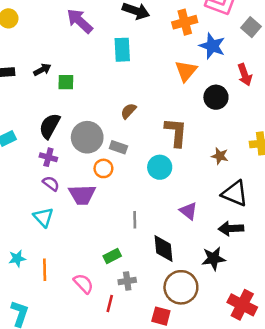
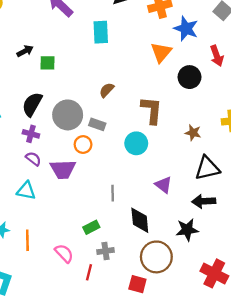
black triangle: (235, 193) -> (207, 168), turned -36
cyan triangle: (43, 217) -> (26, 191), turned -36

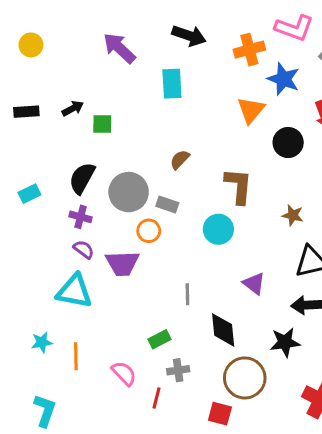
cyan triangle: (26, 191) -> (74, 291), size x1.4

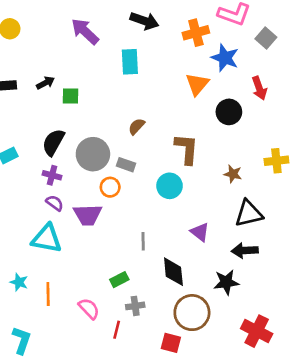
cyan star: (42, 342) -> (19, 282), turned 30

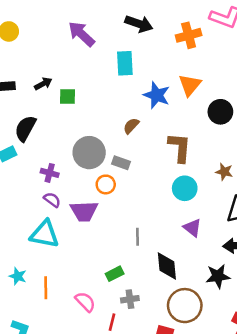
blue star: (225, 58) -> (157, 95), moved
black semicircle: (53, 142) -> (25, 128), moved
cyan circle: (170, 186) -> (185, 188), moved

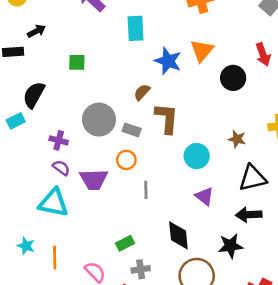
black arrow: (43, 84) -> (36, 31), moved
brown L-shape: (180, 147) -> (167, 118), moved
orange circle: (106, 184) -> (126, 160), moved
gray line: (138, 237) -> (146, 190), moved

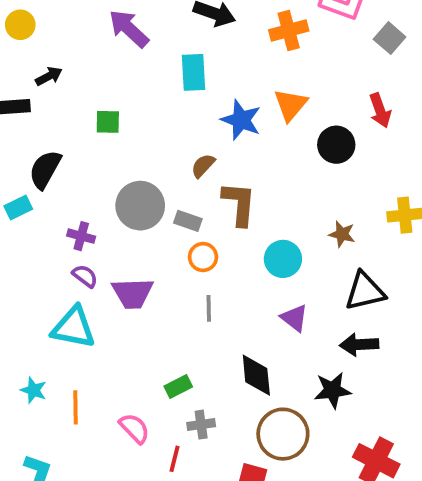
orange circle: (126, 160) -> (203, 257), moved

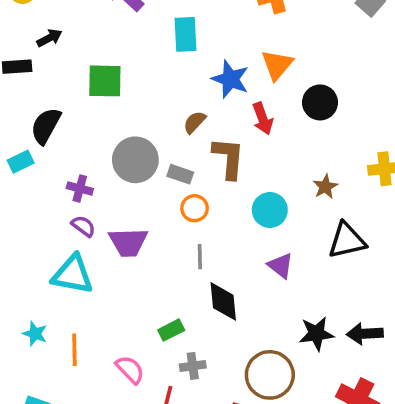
red arrow: (380, 110) -> (263, 119), moved
green square: (108, 122) -> (105, 81), size x1.5
brown star: (342, 234) -> (325, 187), turned 30
black arrow: (359, 345) -> (365, 334), moved
black diamond: (256, 375) -> (223, 301), moved

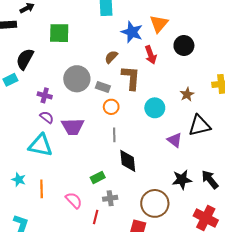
purple triangle: (281, 266) -> (175, 140), moved
black arrow: (365, 334) -> (210, 180), turned 54

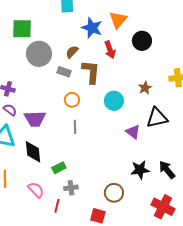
gray circle: (77, 79) -> (39, 54), moved
gray rectangle: (103, 87) -> (64, 72), moved
black diamond: (128, 161) -> (33, 152), moved
brown circle: (155, 203) -> (114, 193), size x0.7

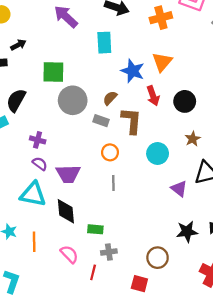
black circle: (142, 41) -> (185, 101), moved
green rectangle: (59, 168) -> (95, 229), turned 32

